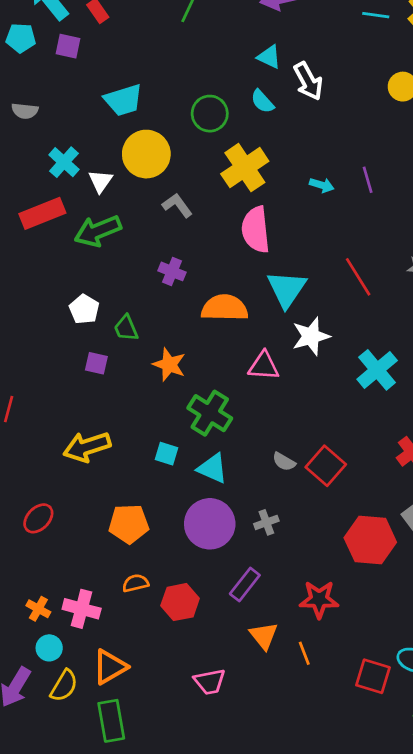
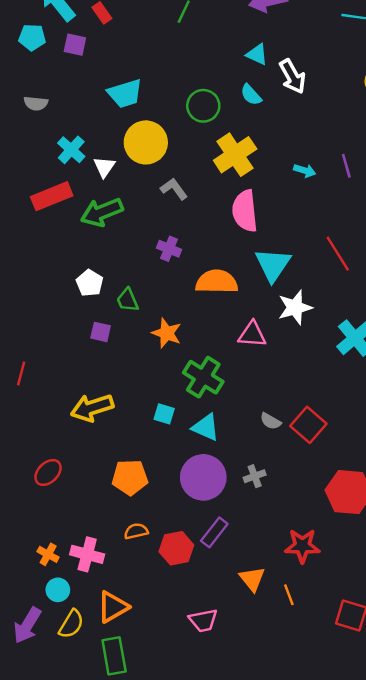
purple rectangle: (245, 584) -> (214, 532), moved

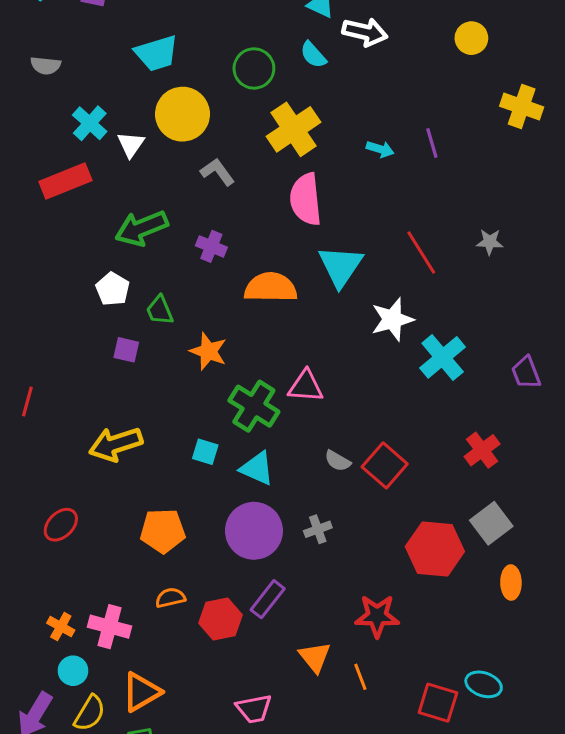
white arrow: (293, 76) -> (365, 32), turned -48
green arrow: (102, 212) -> (141, 228), moved
white star: (295, 307) -> (392, 319), moved
pink triangle: (252, 334) -> (306, 386), moved

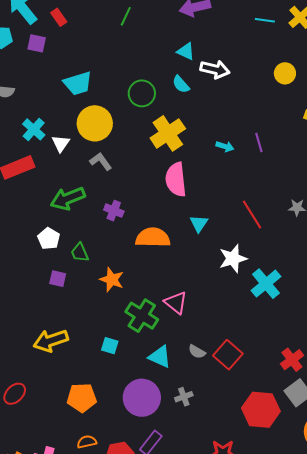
gray L-shape: (217, 172) -> (101, 161), moved
cyan triangle: (341, 266) -> (199, 224), size x0.6
pink triangle: (306, 386) -> (176, 303), turned 35
red cross: (482, 450) -> (292, 360), moved
cyan triangle: (257, 468) -> (160, 357), moved

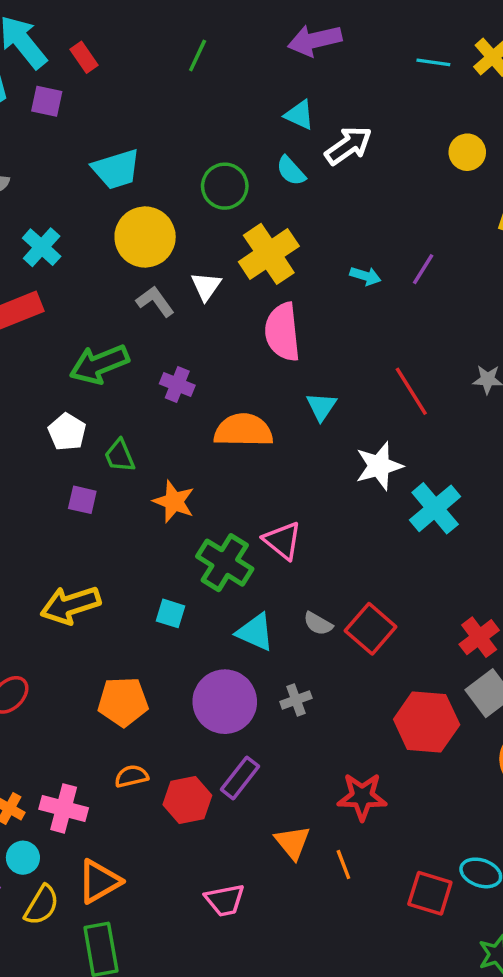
white arrow: (215, 69) -> (349, 145), turned -48
purple line: (259, 142) -> (423, 269), turned 48
white triangle: (61, 143) -> (206, 286), moved

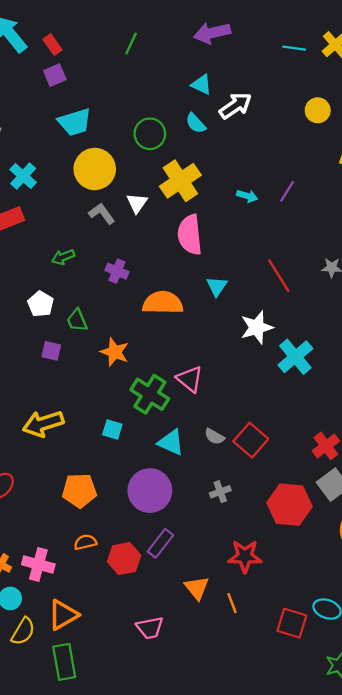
purple square: (47, 101) -> (55, 75), moved, turned -35
green arrow: (99, 364) -> (63, 257), size x0.6
gray cross: (296, 700) -> (220, 492), moved

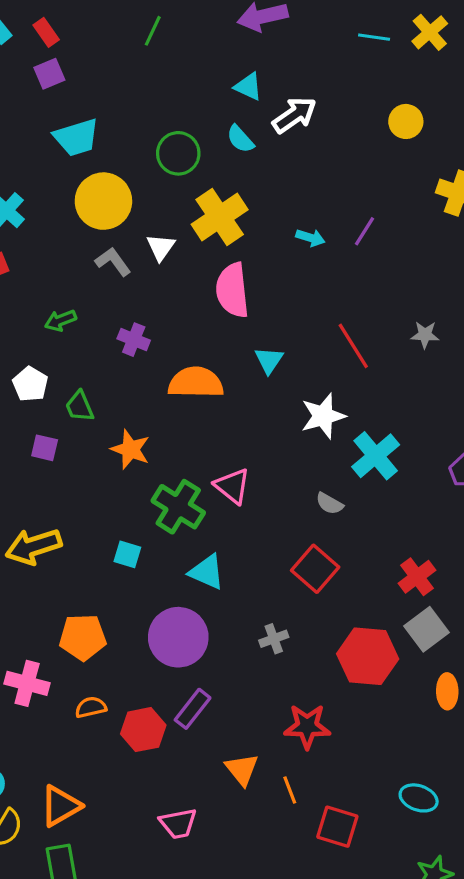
gray semicircle: (214, 437) -> (329, 504), moved
pink cross: (38, 564) -> (27, 683), moved
red square: (292, 623) -> (337, 827), moved

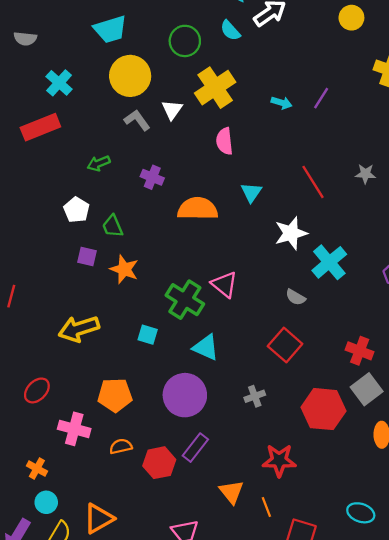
pink semicircle: (232, 290) -> (224, 141), size x0.7
orange star: (130, 449) -> (124, 269), moved
red cross: (417, 577) -> (360, 351), turned -32

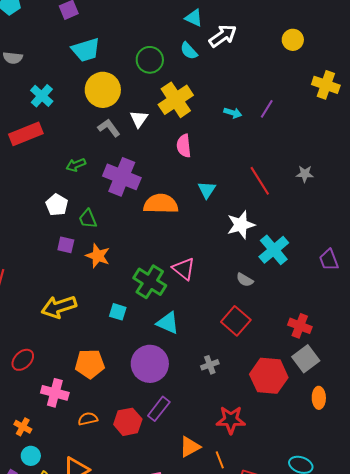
purple cross: (152, 177) -> (122, 177), size x1.8
orange semicircle: (121, 446) -> (88, 419), moved
orange triangle: (231, 492) -> (190, 447), turned 40

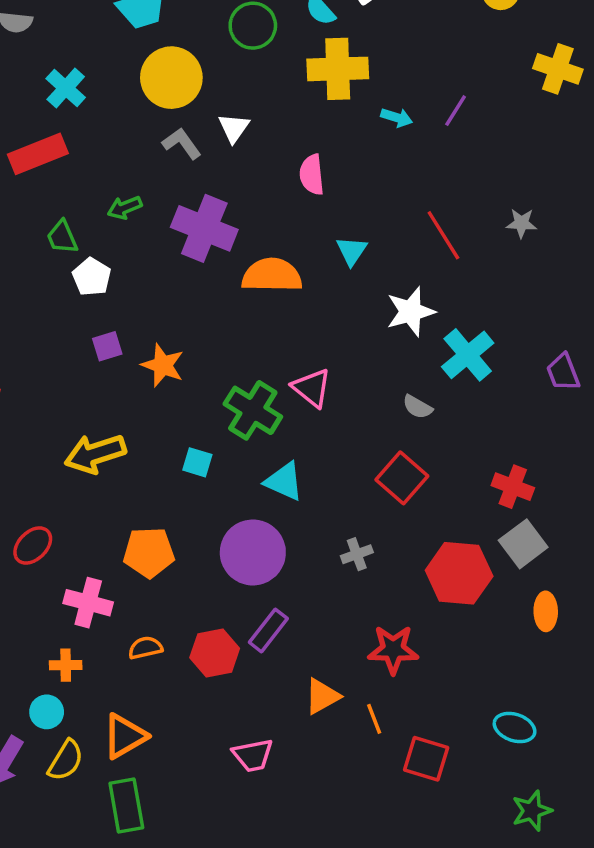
yellow cross: (176, 100) -> (338, 69), moved, turned 32
green trapezoid: (88, 219) -> (62, 237), moved
purple square: (66, 245) -> (107, 346), turned -30
orange cross: (23, 427) -> (66, 665), moved, turned -30

